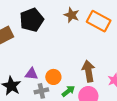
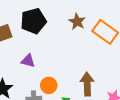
purple triangle: (31, 74) -> (28, 61), moved

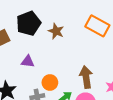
brown star: (77, 22) -> (56, 31), moved

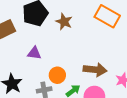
brown arrow: (86, 77) -> (95, 70), turned 105

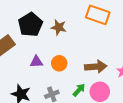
orange circle: (57, 75) -> (59, 63), moved

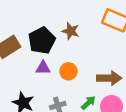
black pentagon: (30, 25) -> (42, 40), moved

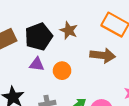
brown arrow: (109, 78) -> (103, 55), moved

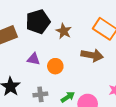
black pentagon: (39, 37) -> (38, 22), moved

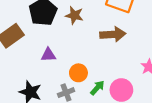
orange circle: (55, 66) -> (78, 73), moved

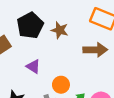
purple triangle: (48, 55) -> (33, 66), turned 32

